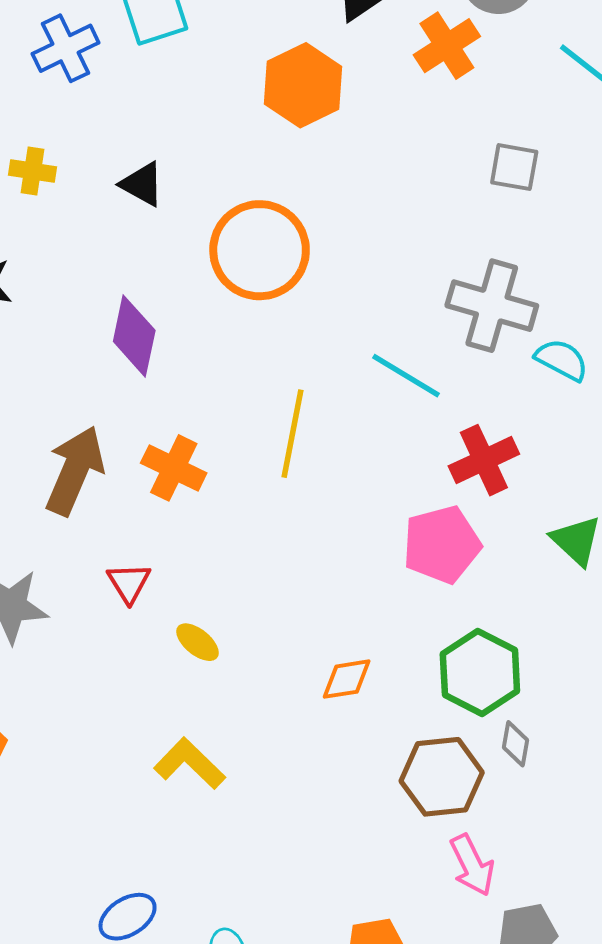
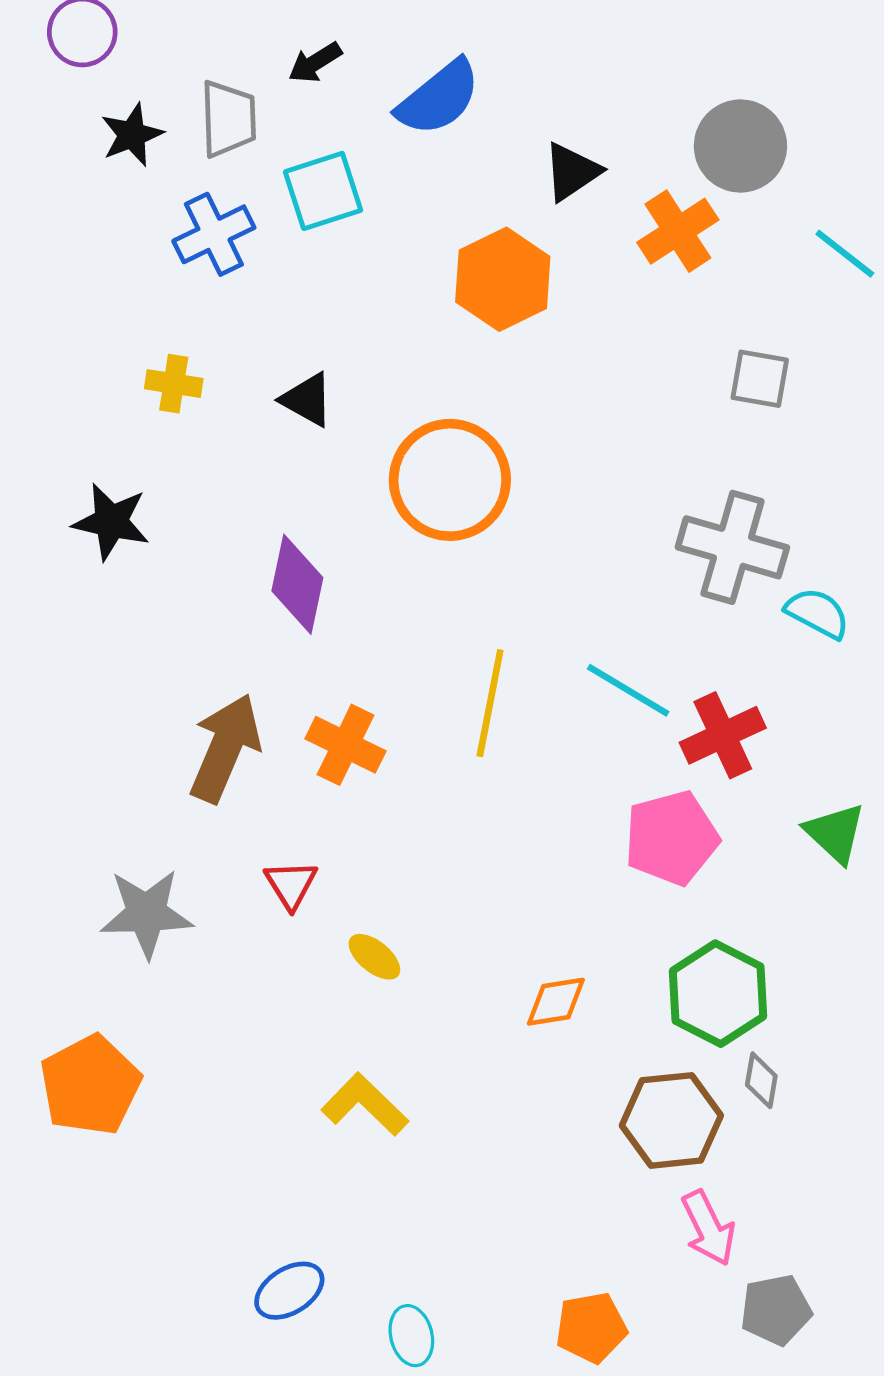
cyan line: (406, 376) -> (628, 690), moved

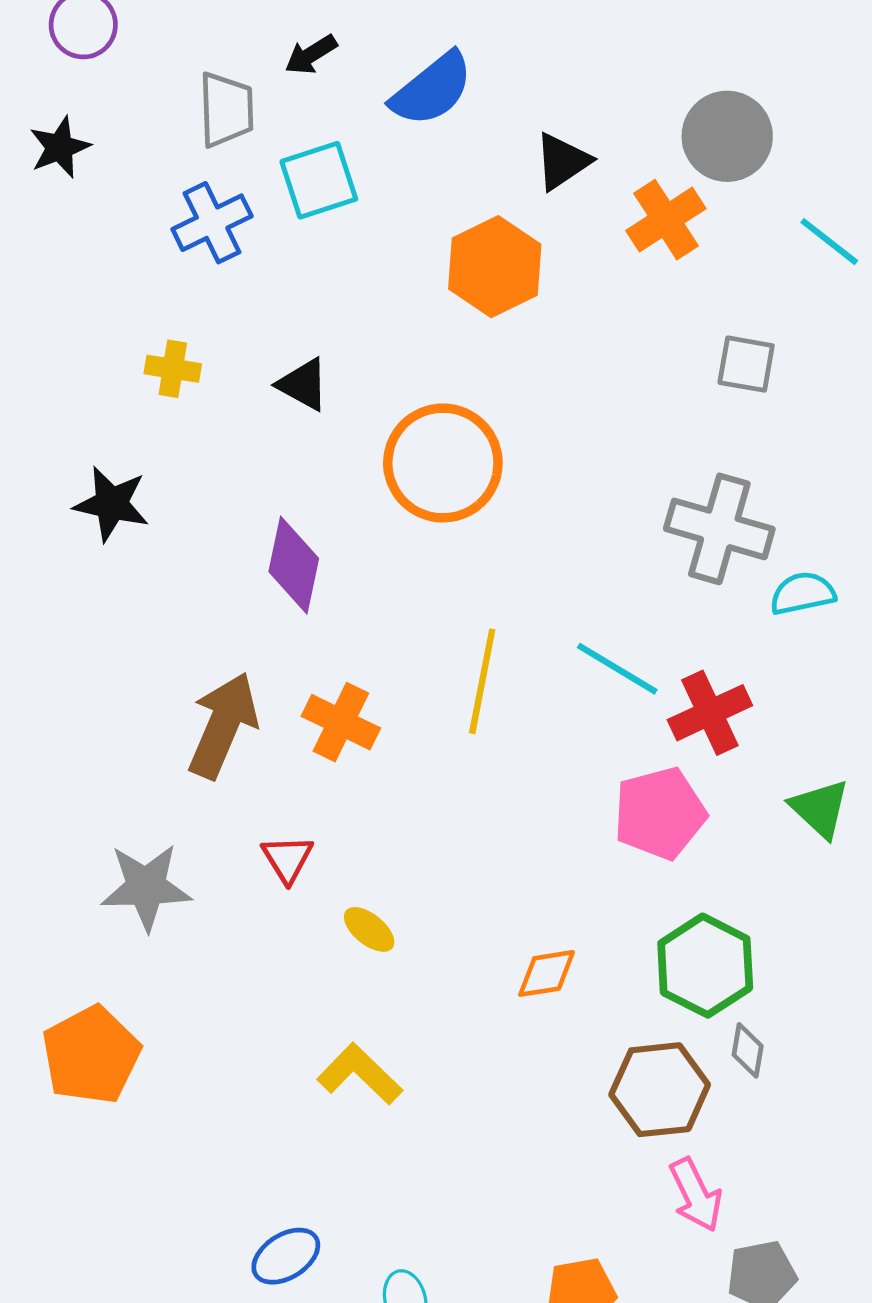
black star: (132, 135) -> (60, 147), moved
cyan semicircle: (818, 613) -> (803, 593), turned -40

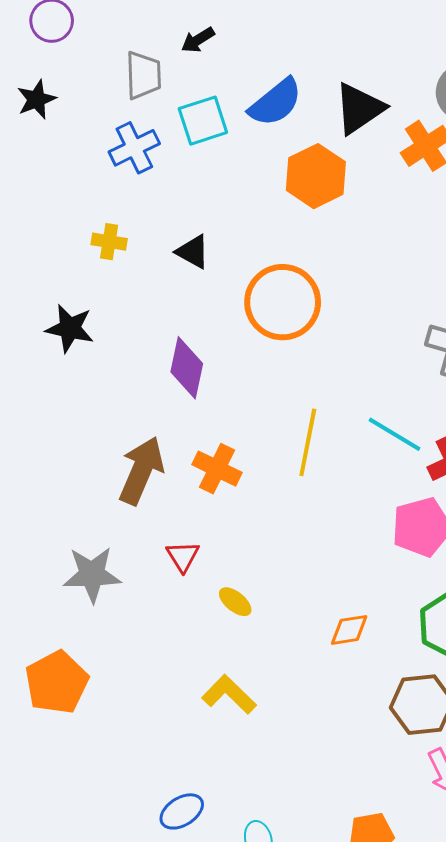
blue semicircle: (432, 89) -> (276, 102), moved
black triangle: (562, 161) -> (359, 108), size x1.4

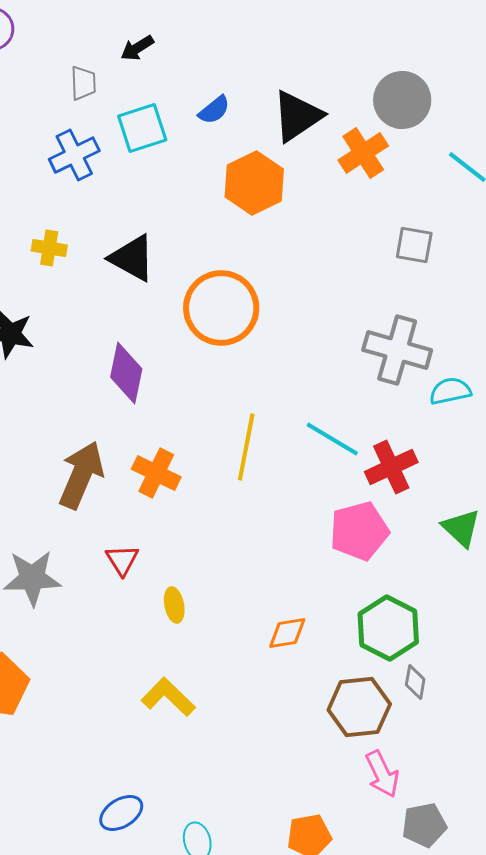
gray trapezoid: (143, 75) -> (83, 83), size x0.7
blue semicircle: (276, 102) -> (214, 110), size x0.6
black triangle: (193, 252) -> (132, 258), size x1.4
yellow ellipse: (235, 602) -> (174, 605), turned 40

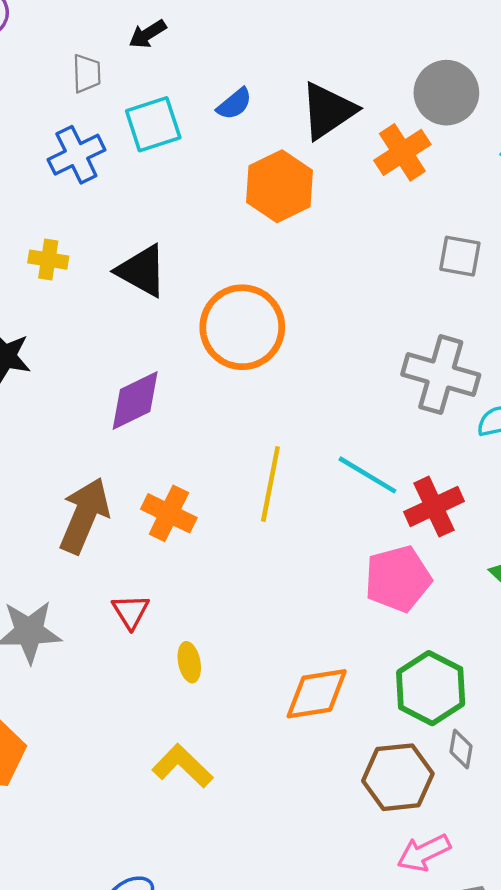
purple diamond: (126, 373) -> (135, 401), turned 52
orange diamond: (287, 633) -> (317, 694), size x1.5
pink arrow: (382, 774) -> (424, 853), turned 90

